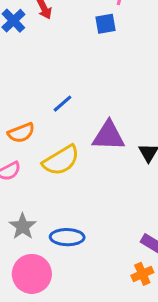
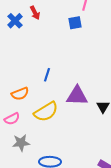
blue line: (63, 104) -> (47, 75), turned -32
gray star: (23, 226) -> (21, 143), moved, turned 30

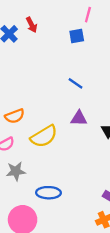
blue line: (47, 75) -> (76, 83), moved, turned -72
purple triangle: (77, 96) -> (79, 118), size x0.7

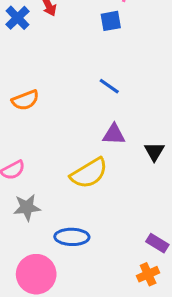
orange semicircle: (15, 116) -> (25, 100), moved
yellow semicircle: (44, 136) -> (89, 173), moved

